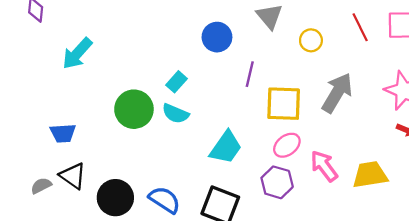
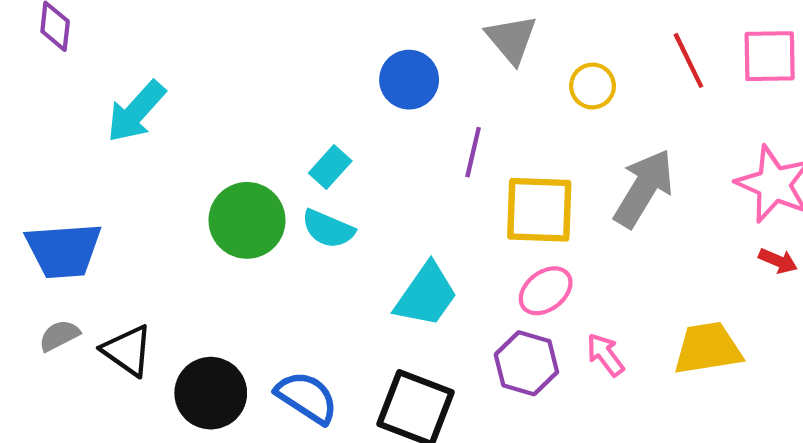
blue trapezoid: (63, 133) -> (64, 250), moved, size x1.5
pink arrow: (324, 166) -> (605, 355), moved, size x0.7
gray semicircle: (41, 186) -> (59, 336), moved

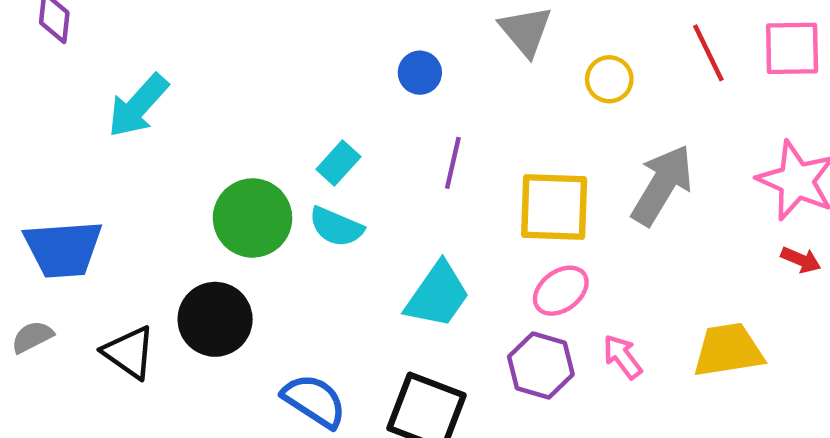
blue circle: (409, 80) -> (420, 73), size x0.7
purple line: (473, 152) -> (453, 163), moved
gray semicircle: (59, 336) -> (32, 337), moved
black circle: (211, 393) -> (215, 319), moved

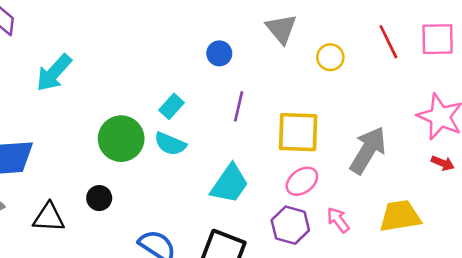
gray arrow: (662, 185) -> (368, 150), moved
black circle: (215, 319) -> (99, 198), size x0.6
black triangle: (129, 352) -> (49, 217), turned -32

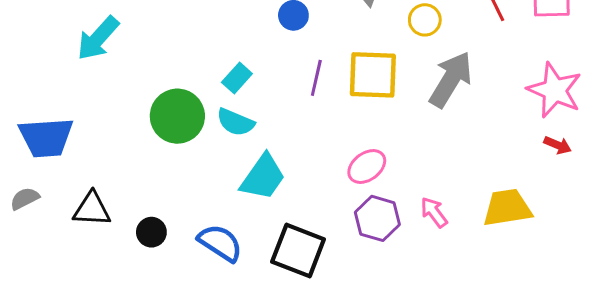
yellow square: (298, 132) -> (373, 75), moved
gray arrow: (368, 150) -> (451, 79), moved
pink ellipse: (302, 181) -> (367, 167), moved
cyan trapezoid: (230, 184) -> (263, 177), moved
black circle: (99, 198) -> (151, 232), moved

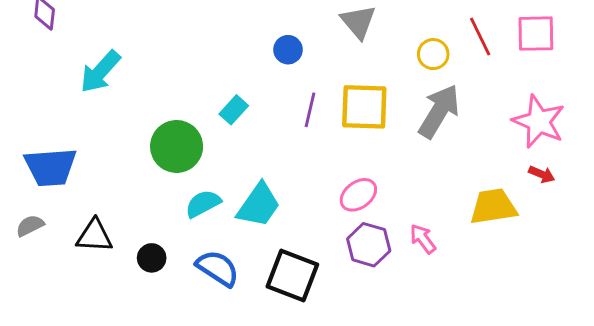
yellow circle: (425, 20) -> (433, 54), moved
cyan semicircle: (235, 122) -> (203, 204), moved, turned 129
yellow trapezoid: (507, 208) -> (493, 207), moved

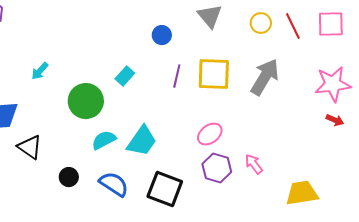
yellow circle: (433, 54) -> (261, 23), moved
cyan arrow: (100, 72) -> (40, 71), moved, size x0.6
pink star: (539, 122) -> (333, 84), turned -30
yellow trapezoid: (493, 207) -> (302, 193), moved
black triangle: (94, 236) -> (30, 147), moved, turned 32

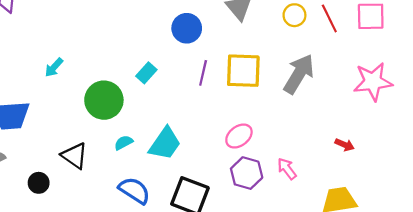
blue circle: (162, 35) -> (187, 28), size x1.4
red arrow: (335, 120) -> (345, 145), moved
cyan semicircle: (104, 140) -> (124, 143), size x0.7
black triangle: (30, 147) -> (75, 156), moved
black circle: (69, 177) -> (39, 183), moved

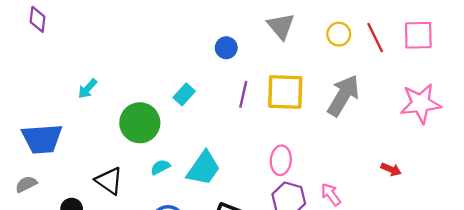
blue circle: (187, 28) -> (226, 48), size x0.7
pink ellipse: (239, 136) -> (281, 160), turned -48

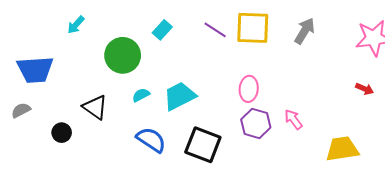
purple line: (243, 94) -> (215, 30), turned -70
gray arrow: (343, 95) -> (305, 31), size x0.7
cyan trapezoid: (203, 168) -> (180, 96), turned -152
red arrow: (391, 169) -> (365, 89), moved

